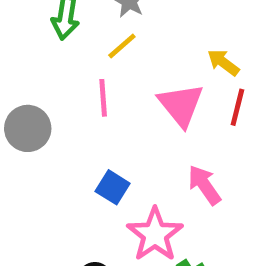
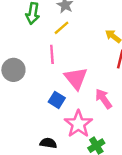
pink triangle: (181, 105) -> (76, 78), moved

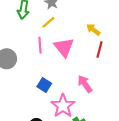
pink triangle: (76, 78) -> (64, 47), moved

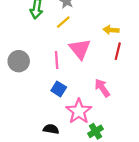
yellow arrow: (93, 30) -> (111, 30), turned -32
pink line: (40, 45) -> (57, 60), moved

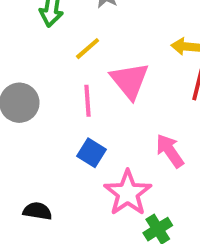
yellow line: (63, 22) -> (88, 49), moved
black semicircle: (51, 129) -> (37, 211), moved

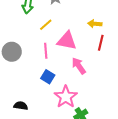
pink triangle: (130, 81) -> (67, 41), turned -40
pink arrow: (170, 151) -> (79, 66), moved

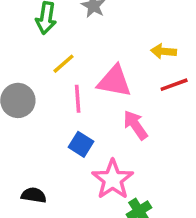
yellow line: (46, 25) -> (64, 64), moved
red line: (101, 43) -> (174, 85), turned 56

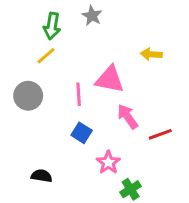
yellow line: (64, 64) -> (46, 56), moved
red line: (174, 85) -> (160, 134), moved
pink star: (113, 179) -> (108, 162), size x0.7

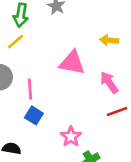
pink line: (79, 94) -> (30, 89), moved
pink arrow: (128, 117) -> (109, 82), moved
blue square: (82, 133) -> (34, 115), moved

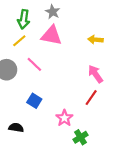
pink triangle: (72, 63) -> (52, 35), moved
pink line: (30, 89) -> (34, 64), moved, turned -42
red line: (117, 112) -> (91, 98), moved, turned -35

